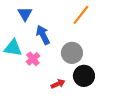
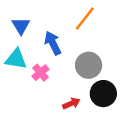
blue triangle: (25, 14) -> (21, 26), moved
orange line: (81, 15) -> (85, 18), moved

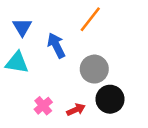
pink cross: (41, 73) -> (43, 106), moved

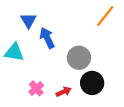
orange line: (90, 19) -> (105, 16), moved
blue triangle: (22, 27) -> (29, 20), moved

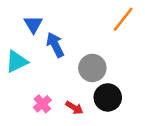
cyan triangle: (14, 52) -> (17, 62), turned -35
red arrow: (64, 92) -> (74, 108), turned 56

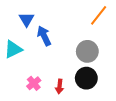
gray circle: (92, 68) -> (87, 51), moved
red arrow: (74, 108) -> (60, 86), turned 64

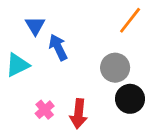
black circle: (86, 78) -> (130, 99), moved
red arrow: (60, 86) -> (78, 114), size x1.5

